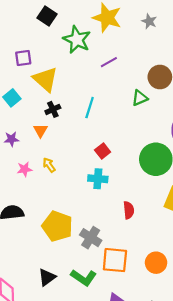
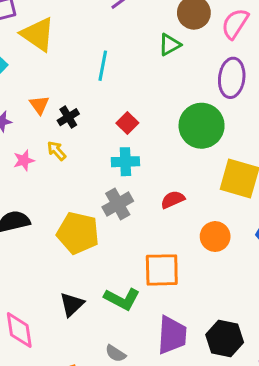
black cross: (53, 109) -> (68, 117), moved
red semicircle: (129, 210) -> (173, 200), turned -102
gray cross: (91, 238) -> (118, 204), moved, turned 35
orange circle: (156, 263) -> (215, 237), moved

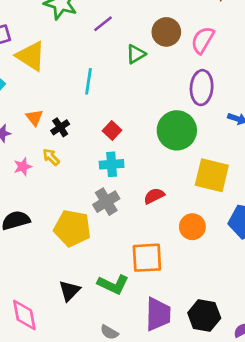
green triangle: (170, 45) -> (136, 54), moved

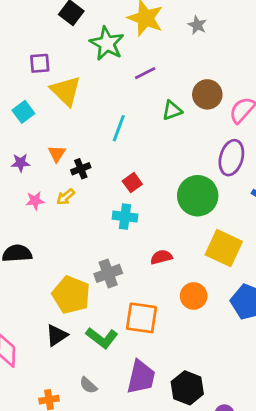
yellow arrow: (51, 157) -> (65, 197), turned -96
gray cross: (106, 202) -> (108, 273), moved
yellow pentagon: (72, 228) -> (71, 295), moved

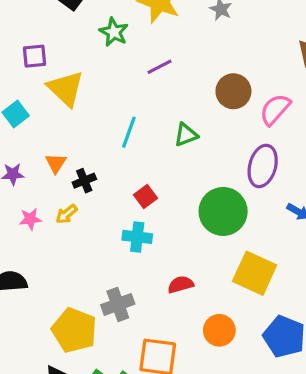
green star: (107, 44) -> (114, 32), size x0.7
green triangle: (172, 110) -> (186, 135), moved

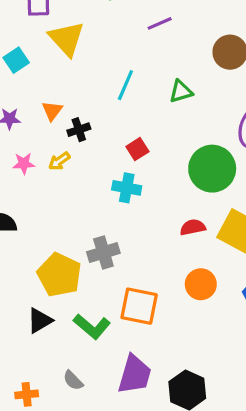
red semicircle: (181, 285) -> (193, 227), moved

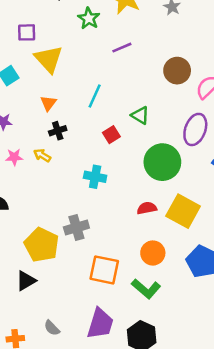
green triangle: (181, 91) -> (140, 115), moved, turned 48
orange triangle: (52, 111) -> (48, 103), moved
red square: (137, 149) -> (111, 135), moved
yellow arrow: (59, 161) -> (42, 155), turned 66
green L-shape: (92, 326) -> (146, 289), moved

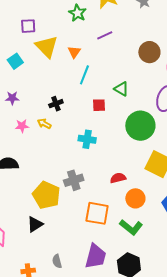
orange triangle: (48, 103) -> (74, 52), moved
red square: (111, 135) -> (99, 105), turned 32
red semicircle: (147, 208) -> (118, 178), moved
gray semicircle: (52, 328) -> (57, 261), turned 32

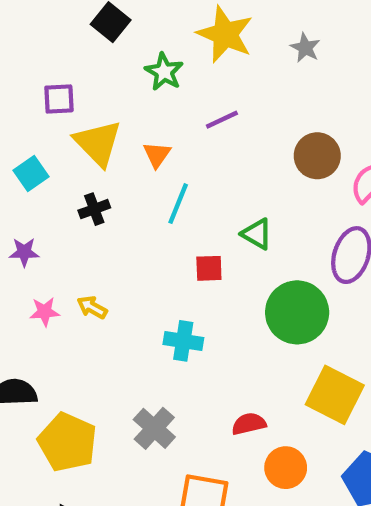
black cross: (56, 104) -> (94, 209), moved
gray cross: (74, 180) -> (154, 428), turned -30
yellow pentagon: (46, 195) -> (67, 442), moved

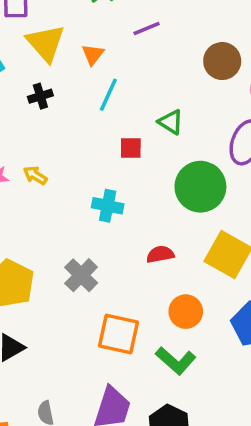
red semicircle: (249, 424) -> (160, 254), moved

